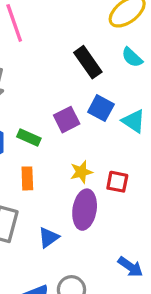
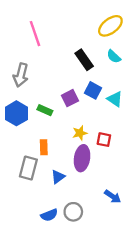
orange rectangle: (27, 178) -> (44, 147), moved

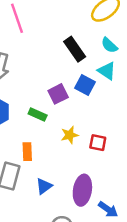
cyan triangle: (115, 99) -> (107, 71), moved
green rectangle: (45, 110) -> (38, 114), moved
purple ellipse: (82, 158) -> (82, 190), moved

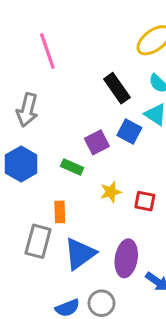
blue triangle: (44, 186) -> (80, 254), size x1.6

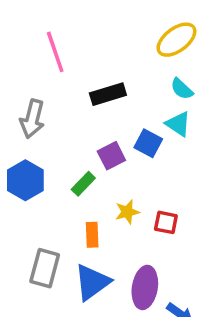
black rectangle: (117, 88) -> (108, 94), moved, turned -72
green rectangle: (72, 167) -> (83, 184), turned -70
orange rectangle: (60, 212) -> (92, 235), moved

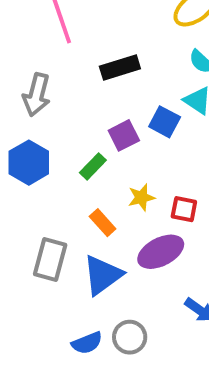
orange rectangle: (92, 235) -> (103, 223), turned -40
purple ellipse: (145, 287) -> (161, 252), moved, turned 54

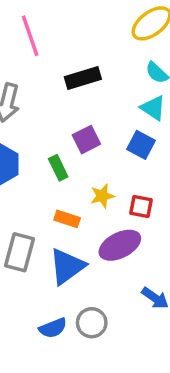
blue square: (165, 122) -> (141, 145), moved
green rectangle: (93, 166) -> (58, 168), turned -70
orange rectangle: (103, 223) -> (67, 219), turned -30

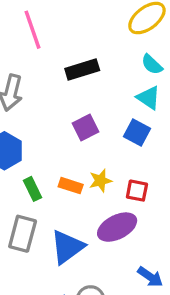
green rectangle: (58, 168) -> (32, 189), moved
orange rectangle: (67, 219) -> (71, 186), moved

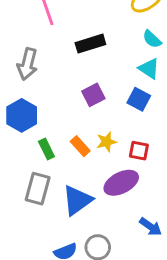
orange rectangle: (71, 186) -> (80, 146), turned 30

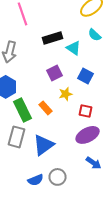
cyan triangle: (149, 68) -> (74, 48), moved
yellow star: (107, 142) -> (66, 94), moved
green rectangle: (46, 149) -> (23, 110), size x1.6
purple ellipse: (121, 183) -> (88, 135), moved

